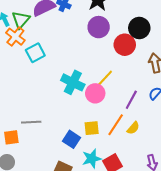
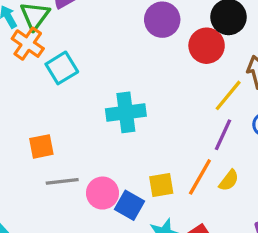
yellow line: (104, 79) -> (228, 95), moved
cyan cross: (73, 82) -> (126, 112), turned -30
pink circle: (95, 93) -> (102, 193), moved
orange square: (11, 137) -> (41, 146), moved

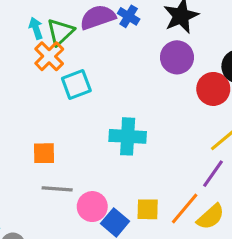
yellow semicircle: (229, 180) -> (211, 217), size x1.4

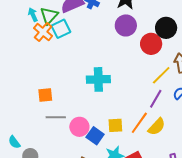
cyan square: (76, 85) -> (61, 29), moved

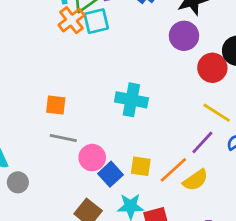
yellow line: (161, 75) -> (217, 113), turned 65

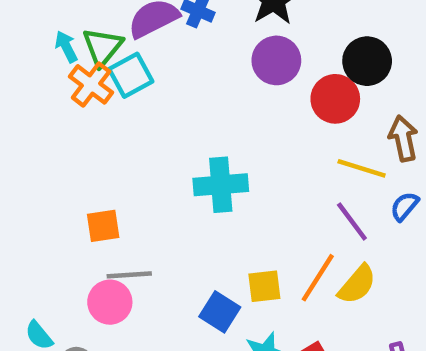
purple line: (202, 142) -> (352, 222), turned -64
pink circle: (92, 158) -> (110, 302), moved

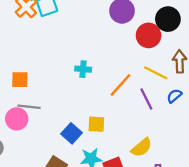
cyan cross: (221, 185) -> (83, 69), size x0.6
orange line: (318, 278) -> (120, 85), moved
yellow semicircle: (357, 284) -> (141, 147), moved

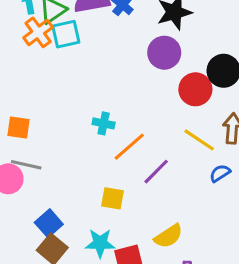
orange line: (120, 85) -> (129, 147), moved
purple line: (146, 99) -> (156, 172), moved, turned 65
blue square: (72, 133) -> (49, 223), moved

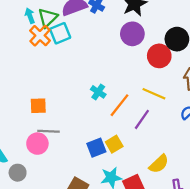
cyan cross: (104, 123) -> (98, 92), turned 32
yellow line: (199, 140) -> (154, 94), moved
yellow square: (112, 198) -> (114, 144), turned -30
blue square: (49, 223) -> (96, 148), moved, turned 30

